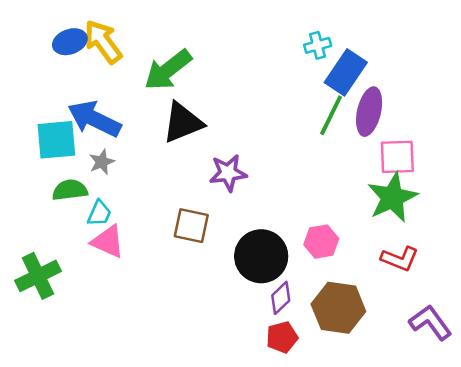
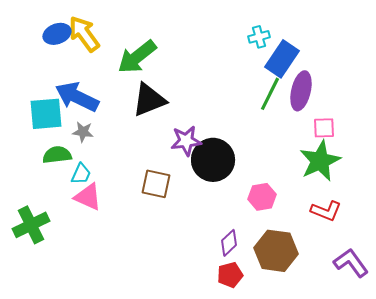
pink square: (397, 157) -> (324, 128), size x0.7
gray star: (102, 162) -> (83, 132), turned 30
black circle: (261, 256) -> (213, 160), moved

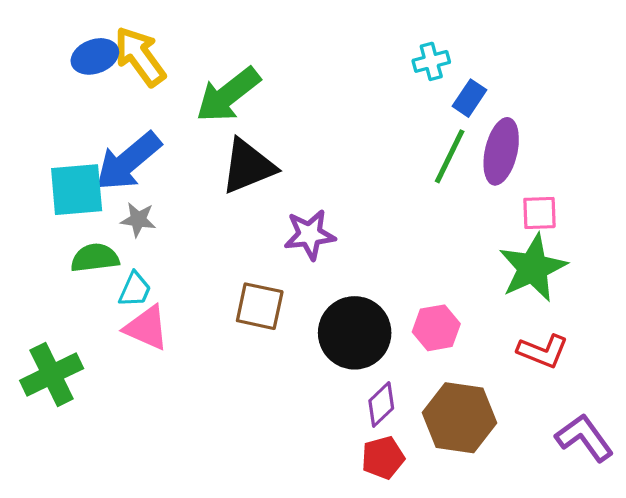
blue rectangle: (282, 59) -> (470, 98), size x0.6
blue arrow: (77, 97) -> (128, 161), turned -66
black circle: (213, 160) -> (355, 333), moved

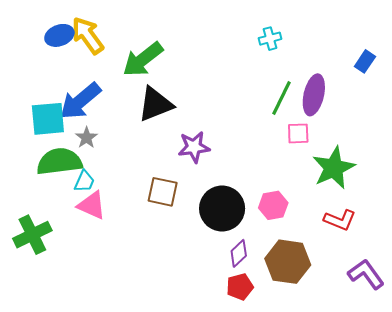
blue rectangle: (470, 98) -> (365, 61), moved
pink square: (539, 213) -> (298, 133), moved
gray star: (138, 220) -> (87, 138), turned 30
green semicircle: (95, 258) -> (59, 162), size x1.5

